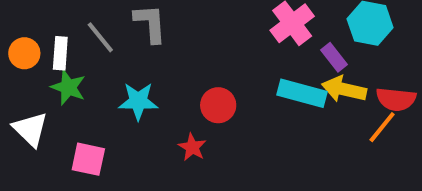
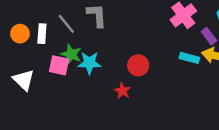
green star: (68, 87) -> (71, 54), moved
cyan rectangle: (302, 93) -> (189, 58), size x0.7
pink square: (88, 159) -> (59, 65), moved

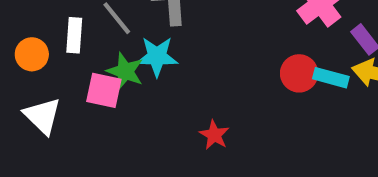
orange circle: (20, 34) -> (32, 54), moved
cyan star: (89, 63) -> (157, 56), moved
red circle: (138, 65) -> (299, 73), moved

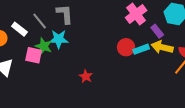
white rectangle: (74, 35) -> (19, 29), turned -56
cyan rectangle: (331, 78) -> (141, 49), turned -35

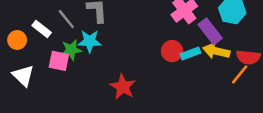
purple rectangle: (157, 31) -> (210, 31), size x1.5
green star: (44, 46) -> (71, 50), turned -30
red star: (86, 76) -> (123, 87), size x1.5

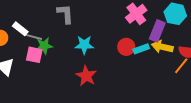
gray line: (66, 19) -> (33, 37), moved, turned -36
purple rectangle: (210, 31) -> (157, 31), turned 60
cyan star: (90, 41) -> (84, 45), moved

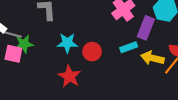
red circle: (126, 47) -> (92, 52), moved
yellow arrow: (162, 47) -> (152, 58), moved

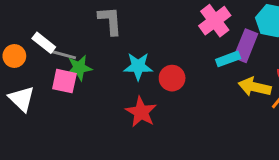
cyan rectangle: (129, 47) -> (228, 59), moved

